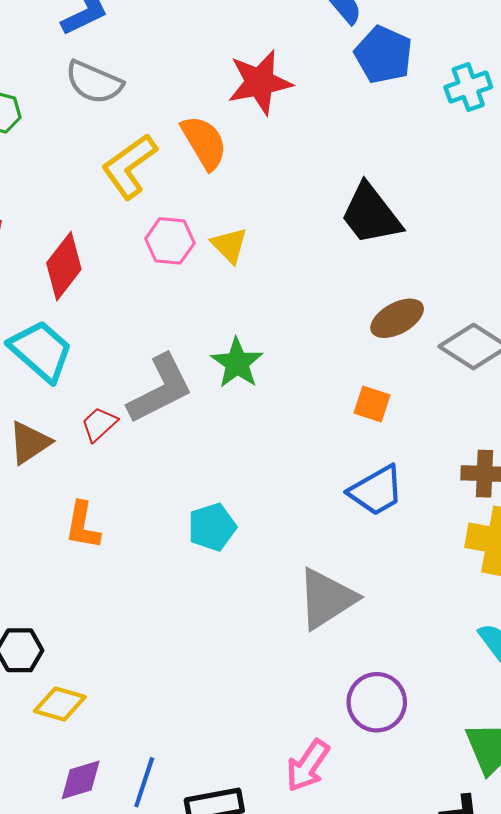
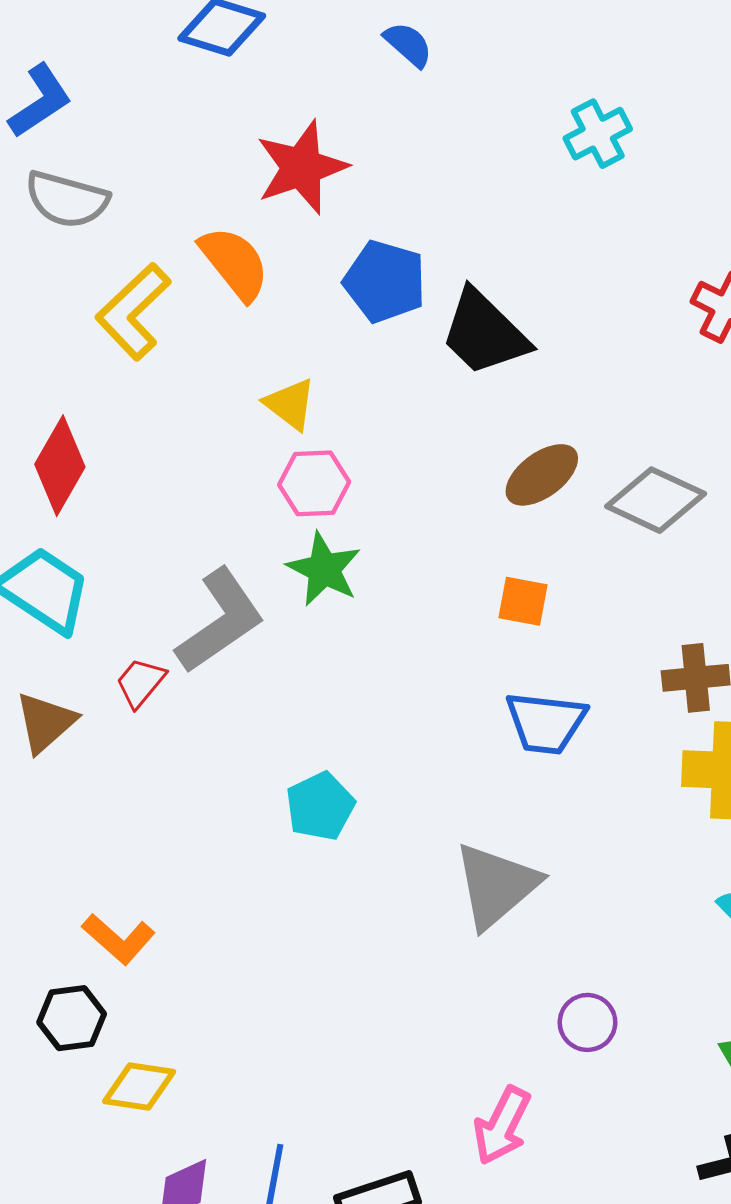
blue pentagon: (383, 55) -> (385, 281), moved
pink hexagon: (170, 241) -> (314, 483), moved
blue trapezoid: (376, 491) -> (546, 723), turned 44
orange L-shape: (83, 525) -> (119, 939), moved, turned -51
purple circle: (377, 702) -> (587, 1022), size x0.7

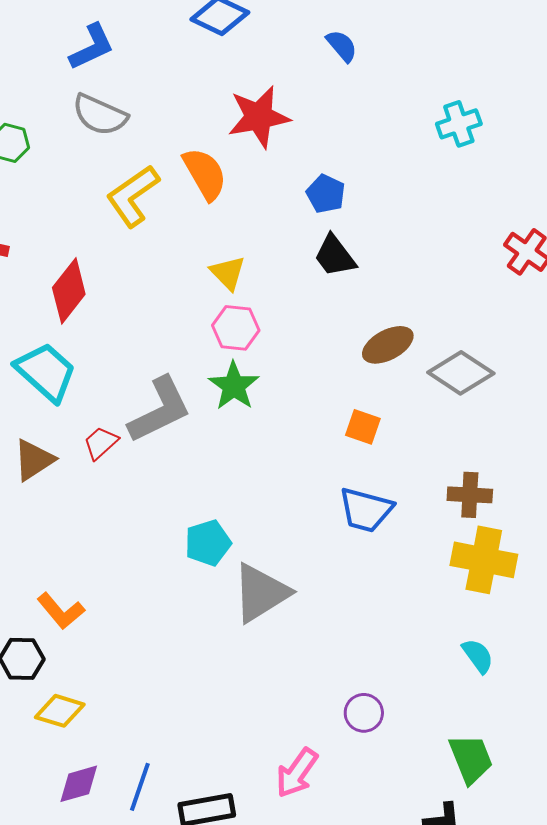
blue pentagon: (385, 281) -> (326, 194), moved, size x0.7
black trapezoid: (484, 333) -> (335, 256), moved, size x0.7
gray triangle: (496, 885) -> (261, 593), moved

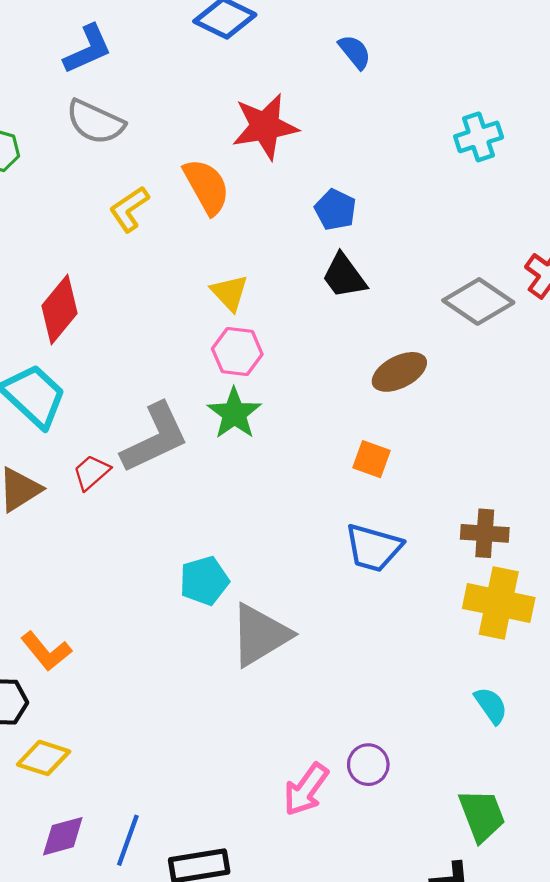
yellow L-shape: (133, 196) -> (129, 209), size x0.7
gray diamond: (461, 373) -> (478, 301), moved
pink arrow: (297, 773) -> (306, 789), moved

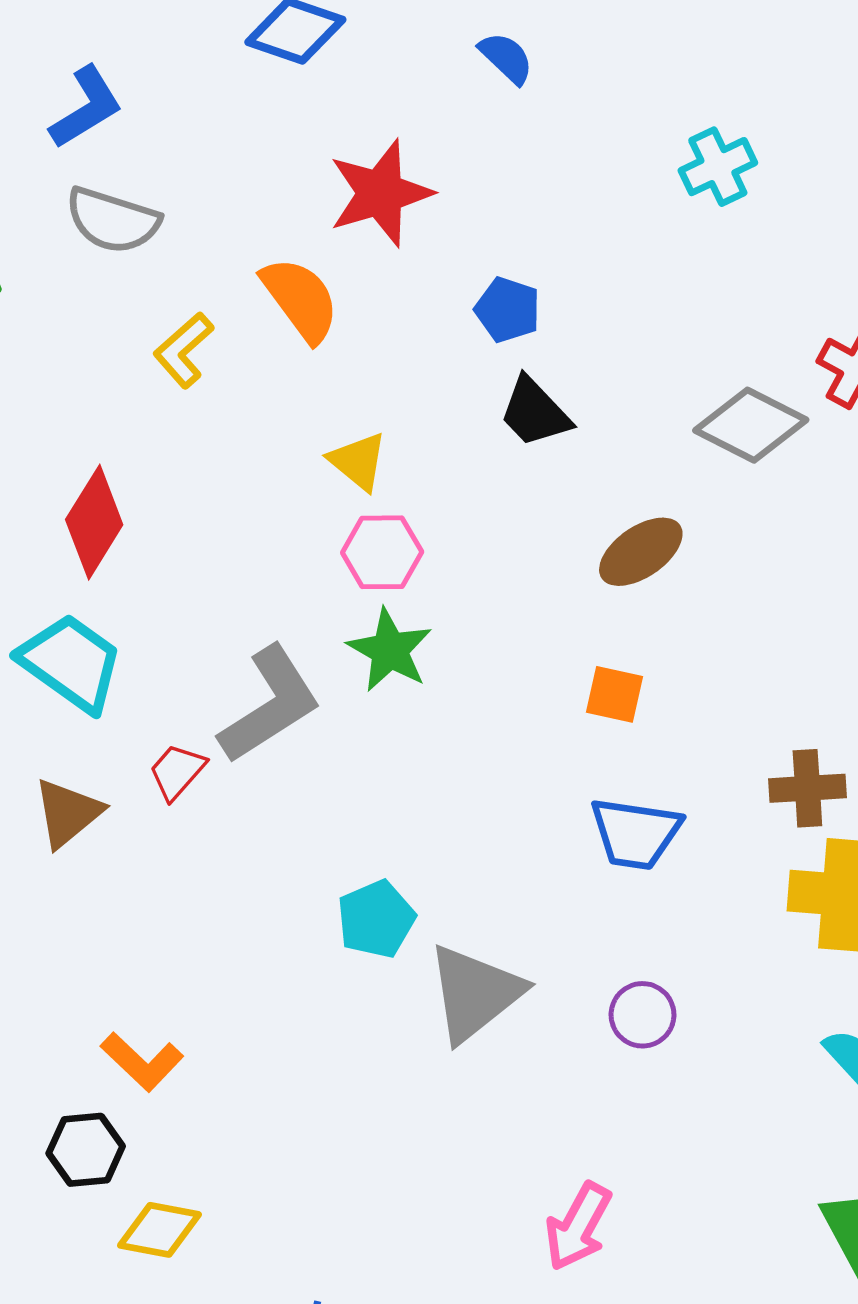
purple circle: (368, 765) -> (642, 1015), moved

